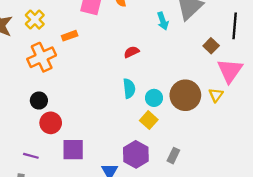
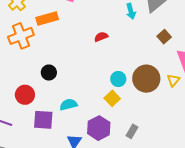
orange rectangle: (70, 36) -> (47, 19), size x1.5
brown square: (211, 46) -> (164, 37), moved
cyan semicircle: (129, 88) -> (68, 105), moved, turned -102
black circle: (39, 101) -> (49, 73), moved

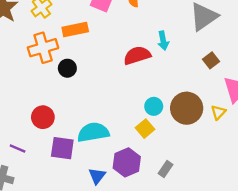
cyan arrow: (131, 11) -> (163, 41), moved
red semicircle: (101, 37) -> (137, 55), size x1.6
black circle: (49, 73) -> (67, 68), moved
cyan semicircle: (68, 105) -> (93, 132), size x1.5

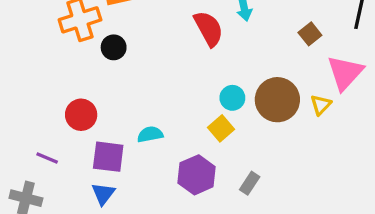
red semicircle: (137, 55) -> (209, 29), turned 80
cyan semicircle: (93, 132) -> (150, 134), size x0.6
blue triangle: (97, 176) -> (103, 194), moved

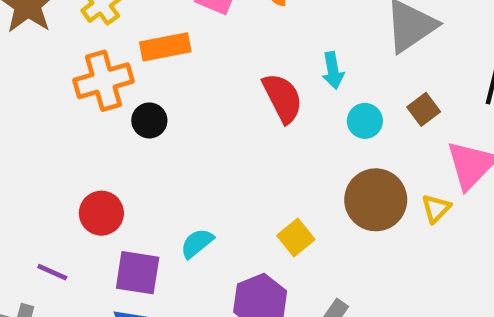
cyan circle: (232, 98) -> (365, 121), moved
cyan semicircle: (150, 134) -> (197, 243), turned -30

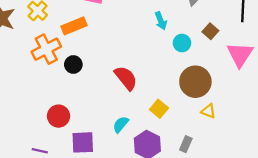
red semicircle: (283, 98) -> (126, 78), moved
yellow triangle: (436, 209) -> (208, 111), moved, turned -42
cyan semicircle: (197, 243) -> (121, 124), moved

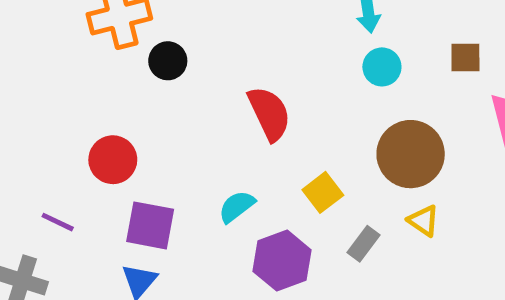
brown square: (210, 31) -> (465, 58), turned 35
cyan circle: (182, 43) -> (382, 67), moved
gray rectangle: (186, 144) -> (363, 244), moved

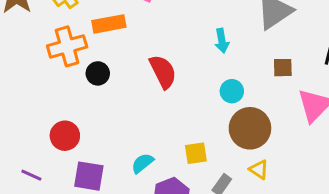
cyan circle: (382, 67) -> (232, 91), moved
red semicircle: (269, 113) -> (163, 72), moved
yellow square: (323, 192) -> (196, 153), turned 30

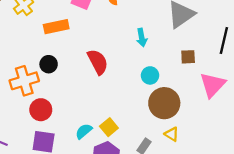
orange cross: (67, 46) -> (24, 81), moved
red circle: (65, 136) -> (41, 110), moved
yellow square: (196, 153) -> (109, 127), moved, turned -30

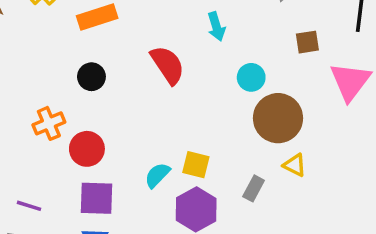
cyan arrow: (142, 38) -> (216, 27), moved
orange cross: (24, 81) -> (49, 123), moved, size x0.7
yellow square: (109, 127) -> (196, 165), turned -30

